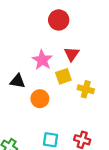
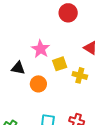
red circle: (59, 20) -> (68, 13), moved
red triangle: (72, 54) -> (90, 48), moved, turned -32

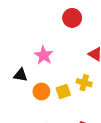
yellow square: (60, 64) -> (63, 91), moved

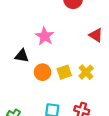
yellow cross: (84, 83) -> (86, 72), moved, turned 32

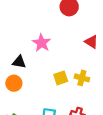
orange circle: (43, 72) -> (14, 83), moved
yellow cross: (86, 72) -> (82, 78), turned -32

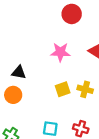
pink star: (42, 43) -> (60, 52), moved, turned -30

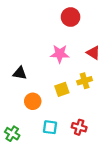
yellow cross: (85, 89) -> (85, 81), moved, turned -32
orange circle: (13, 95) -> (33, 101), moved

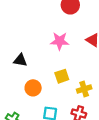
yellow cross: (85, 81) -> (84, 89), moved

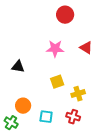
orange circle: (33, 88) -> (23, 106), moved

